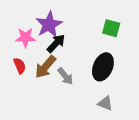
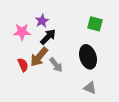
purple star: (49, 25) -> (42, 21), size x0.6
red semicircle: (20, 66) -> (23, 65), moved
black ellipse: (103, 67) -> (88, 57), turned -40

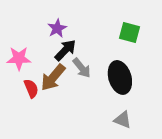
pink star: (22, 32) -> (19, 58), moved
gray arrow: (56, 65) -> (82, 68), moved

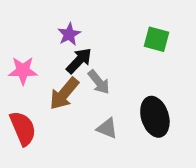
black ellipse: (120, 77) -> (155, 117), moved
red semicircle: (31, 88) -> (23, 128), moved, size x1.5
gray triangle: (123, 120) -> (107, 128), moved

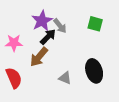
purple star: (69, 34) -> (42, 21), size x1.5
gray arrow: (99, 82) -> (60, 26), moved

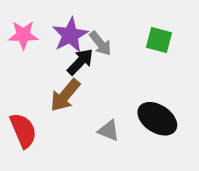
pink star: (14, 43) -> (23, 35), moved
black ellipse: (94, 71) -> (157, 119), turned -40

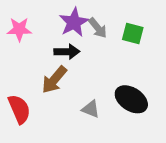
purple star: (70, 35) -> (74, 22), moved
gray arrow: (100, 43) -> (98, 28), moved
black arrow: (80, 62) -> (67, 52), turned 45

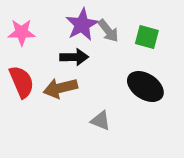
brown arrow: (54, 80) -> (60, 88), turned 36
black ellipse: (131, 99) -> (145, 87), moved
red semicircle: (19, 109) -> (22, 82), moved

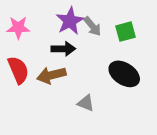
green square: (147, 37) -> (125, 32), turned -30

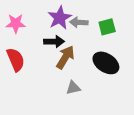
gray arrow: (92, 26) -> (79, 22), turned 132
brown arrow: (51, 75) -> (65, 57), moved, turned 135
gray triangle: (86, 103) -> (73, 88), turned -35

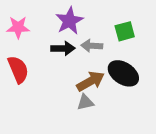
gray arrow: (79, 22) -> (92, 46), moved
brown arrow: (65, 57) -> (90, 81), moved, turned 30

